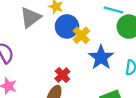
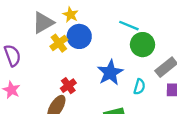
yellow cross: (81, 35) -> (59, 43), moved

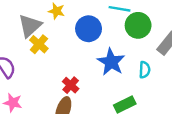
blue circle: (79, 36) -> (89, 29), moved
yellow cross: (59, 43) -> (39, 44), moved

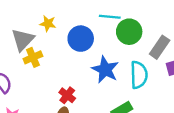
yellow cross: (39, 44) -> (33, 57), turned 30
cyan semicircle: (145, 70) -> (139, 75), size x1.6

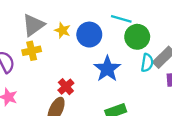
yellow star: (48, 23) -> (63, 30), moved
yellow cross: (33, 57) -> (32, 51), moved
cyan semicircle: (139, 75) -> (147, 63), moved, size x0.7

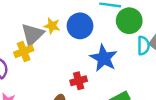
gray triangle: (33, 25) -> (32, 34), moved
red cross: (66, 87) -> (79, 81), moved, turned 35

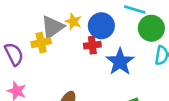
red cross: (79, 81) -> (92, 45), moved

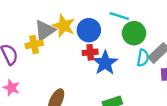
yellow star: (73, 21) -> (64, 26), size x1.5
red cross: (92, 45) -> (90, 52), moved

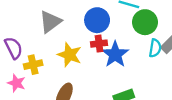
yellow star: (64, 26) -> (70, 55), moved
yellow cross: (34, 44) -> (33, 65), moved

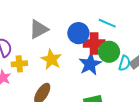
green circle: (145, 22) -> (109, 52), moved
red cross: (99, 44) -> (94, 43), moved, size x1.5

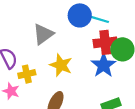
cyan line: (107, 23) -> (99, 19), moved
blue circle: (78, 33) -> (80, 15), moved

